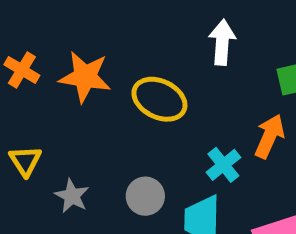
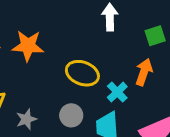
yellow ellipse: (159, 99) -> (82, 73), moved
gray star: (72, 196) -> (26, 119), turned 30

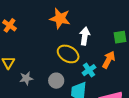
white arrow: (110, 17) -> (85, 36), moved
orange star: (28, 46) -> (60, 18), moved

